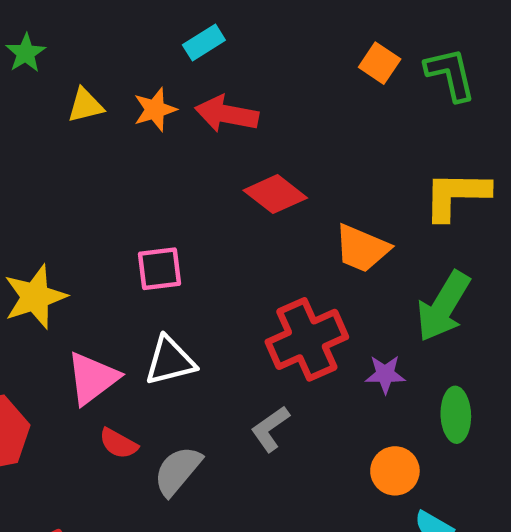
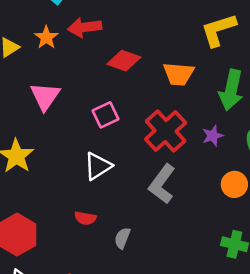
pink square: (159, 269) -> (105, 115), moved
pink triangle: (92, 378) -> (45, 96), moved
gray L-shape: (270, 429) -> (162, 184), size x1.5
gray semicircle: (178, 471) -> (122, 238), moved, size x0.7

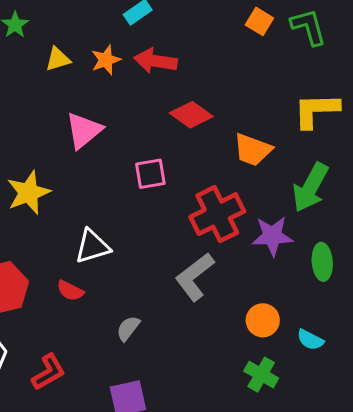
purple star: (213, 136) -> (272, 236), size x1.5
white triangle: (98, 166) -> (92, 247), moved
orange circle: (234, 184) -> (263, 320), moved
red semicircle: (85, 218) -> (70, 291), moved

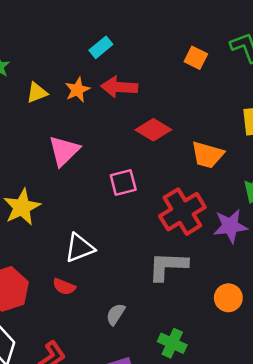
orange square: (259, 21) -> (196, 58), moved
gray L-shape: (195, 277) -> (168, 266), turned 45
green cross: (261, 375) -> (172, 343), moved

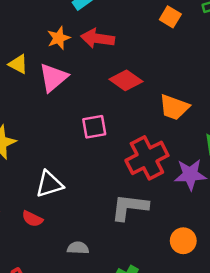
yellow triangle: (37, 93) -> (18, 64), moved, turned 45
pink triangle: (64, 151) -> (53, 78), moved
gray semicircle: (116, 314) -> (78, 248), turned 55

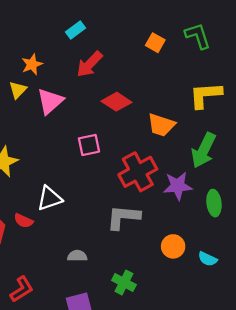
orange star: (59, 38) -> (32, 64), moved
red arrow: (98, 38) -> (89, 64), turned -52
yellow triangle: (18, 64) -> (18, 90), turned 48
red semicircle: (32, 219) -> (23, 221), moved

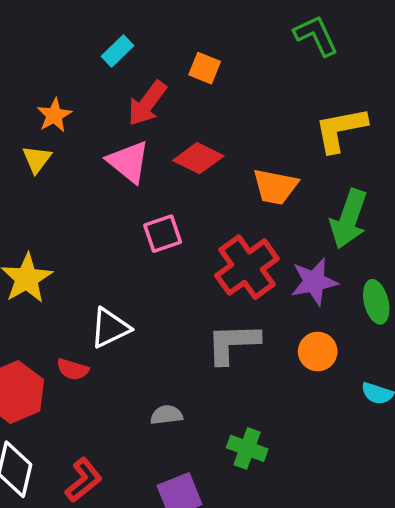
orange square: (155, 43) -> (205, 68), moved
pink triangle: (50, 101) -> (129, 162), moved, turned -32
orange circle: (173, 246) -> (318, 352), moved

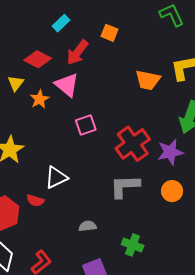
orange star: (54, 115) -> (40, 99), moved
red diamond: (198, 158) -> (38, 59), moved
orange trapezoid: (275, 187) -> (148, 80), moved

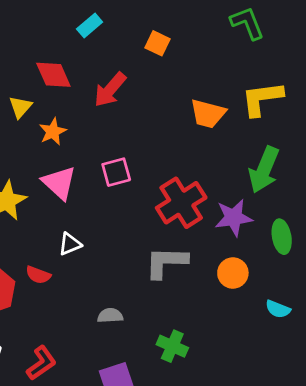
red arrow: (77, 52) -> (110, 90), moved
red diamond: (38, 59) -> (53, 75), turned 36
pink triangle: (67, 85) -> (59, 183), moved
white triangle: (56, 177) -> (70, 244), size x0.7

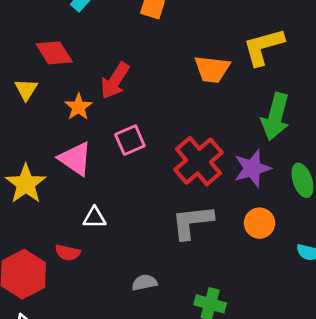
red arrow: (110, 90) -> (115, 81), moved
orange star: (53, 132) -> (78, 107), moved
white triangle: (70, 244) -> (94, 218), turned 30

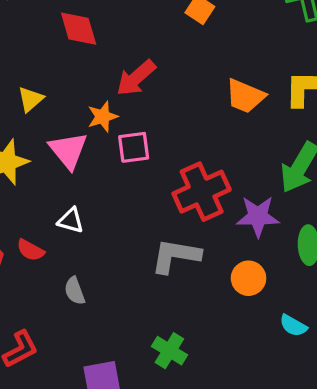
yellow triangle: (26, 89) -> (31, 99), moved
orange star: (78, 107) -> (103, 117), moved
gray semicircle: (144, 283) -> (75, 291), moved, turned -115

